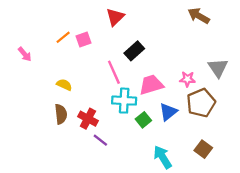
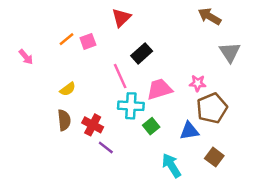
gray triangle: (218, 68) -> (230, 52), moved
yellow semicircle: (64, 85) -> (68, 89), turned 119
blue triangle: (168, 112) -> (189, 131), moved, turned 30

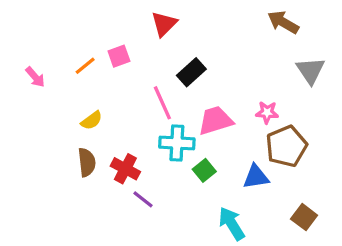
orange line: (66, 39) -> (85, 66), moved
brown square: (214, 157) -> (304, 217), moved

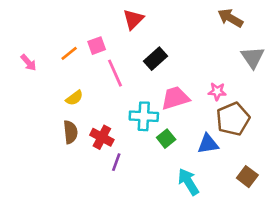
pink line: (162, 103) -> (115, 73), moved
purple line: (143, 199) -> (116, 162), turned 72

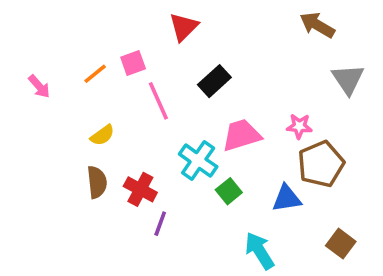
cyan cross: (144, 116) -> (198, 160), turned 32

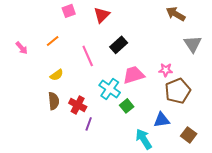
pink square: (133, 63) -> (69, 11), moved
blue triangle: (287, 198) -> (162, 120), moved

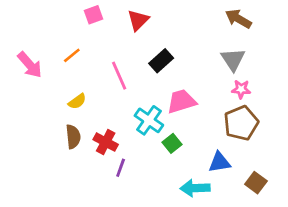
gray triangle: (193, 44) -> (233, 59), moved
pink arrow: (22, 48) -> (30, 65), size x1.5
pink star: (166, 70) -> (241, 89), moved
cyan arrow: (144, 139) -> (195, 188), turned -60

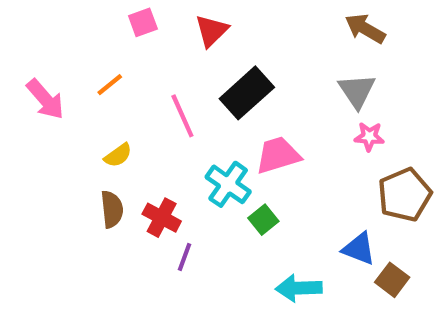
black rectangle: (161, 61) -> (247, 93), size x1.4
brown pentagon: (241, 123) -> (405, 195), moved
blue triangle: (219, 162) -> (359, 249), moved, turned 30

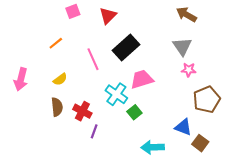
pink arrow: (45, 99) -> (21, 79), moved, turned 55

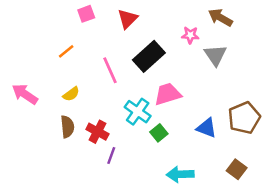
pink star: (189, 70) -> (190, 35), moved
pink arrow: (21, 79) -> (25, 94), turned 110
blue triangle: (183, 127) -> (207, 128), moved

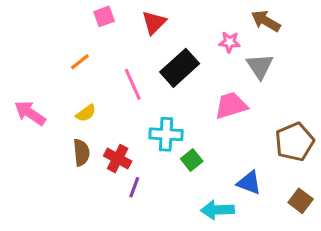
pink trapezoid: (168, 94) -> (231, 106), moved
cyan cross: (138, 112) -> (166, 134), turned -32
blue triangle: (207, 128) -> (249, 183), moved
brown square: (237, 169) -> (301, 201), moved

